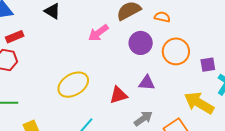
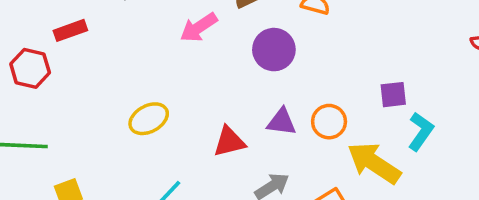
red rectangle: (15, 37) -> (70, 30), moved
orange circle: (176, 51) -> (329, 122), moved, size x0.7
yellow ellipse: (73, 85) -> (149, 119), size x0.7

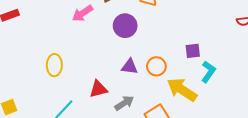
yellow ellipse: (149, 119) -> (54, 65), turned -60
red triangle: (229, 142) -> (98, 89), moved

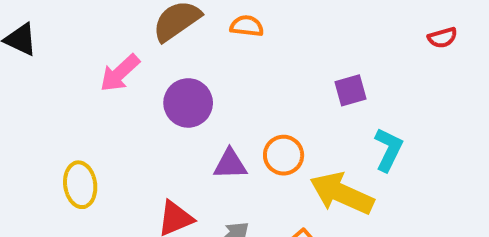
purple circle: (125, 26) -> (188, 103), moved
purple square: (193, 51) -> (351, 90), moved

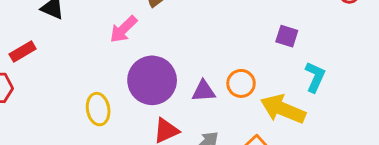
purple square: (351, 90) -> (287, 36), turned 35
purple circle: (188, 103) -> (152, 80), moved, size x1.4

